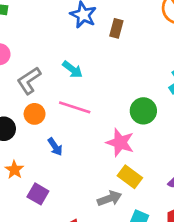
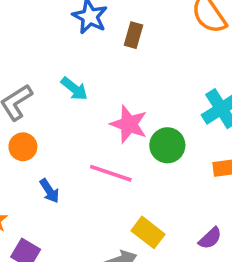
pink line: (75, 107) -> (111, 173), moved
pink star: (120, 143) -> (129, 124), moved

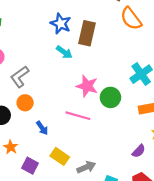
brown rectangle: (134, 35) -> (87, 33), size x1.6
cyan arrow: (74, 89) -> (64, 52), moved
yellow rectangle: (148, 232) -> (60, 156), moved

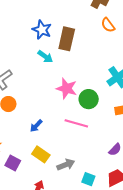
orange semicircle: (131, 19) -> (108, 25), size x0.7
pink line: (78, 116) -> (76, 123), moved
blue arrow: (42, 128) -> (36, 126), moved, turned 80

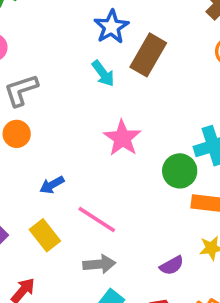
green circle: (89, 99) -> (180, 171), moved
pink line: (76, 123) -> (97, 219), moved
gray arrow: (66, 165) -> (99, 264), moved

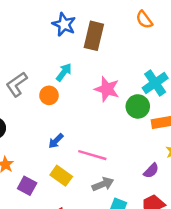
cyan arrow: (103, 73) -> (64, 72), moved, turned -90
orange circle: (17, 134) -> (49, 95), moved
pink star: (122, 138) -> (107, 89), moved

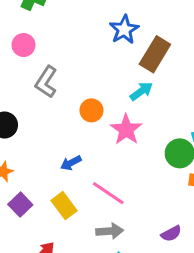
cyan arrow: (64, 72) -> (141, 91), moved
gray L-shape: (17, 84) -> (46, 82), turned -40
pink star: (107, 89) -> (126, 130), moved
orange circle: (49, 95) -> (91, 110), moved

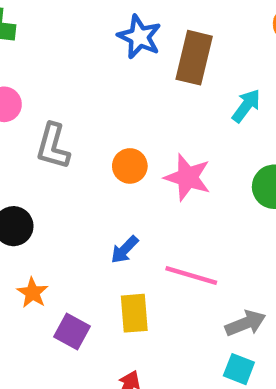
cyan arrow: (141, 91) -> (246, 106), moved
yellow rectangle: (64, 206) -> (134, 313), turned 50
gray arrow: (110, 231) -> (245, 323), moved

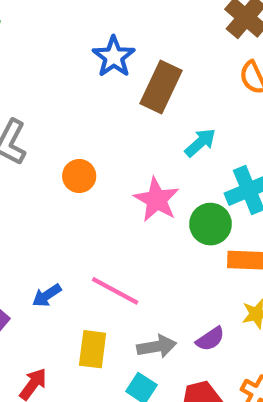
pink star: (188, 177) -> (157, 200), moved
blue arrow: (125, 250) -> (47, 295), moved
yellow rectangle: (134, 313) -> (93, 349), moved

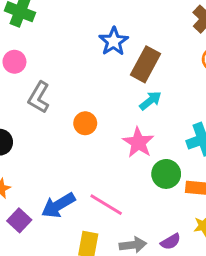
cyan arrow: (200, 143) -> (150, 101), moved
green circle: (210, 224) -> (166, 174), moved
blue arrow: (47, 295) -> (58, 205), size x1.6

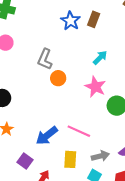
brown rectangle: (145, 64) -> (94, 19), moved, size x0.7
gray L-shape: (39, 97) -> (45, 59), moved
purple square: (19, 220) -> (25, 161), moved

